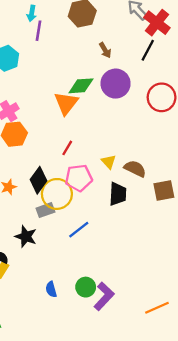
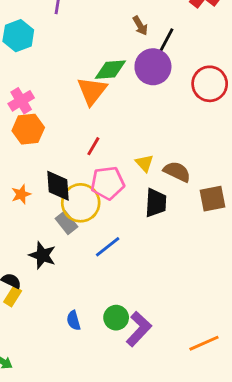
black line: (148, 50) -> (166, 41), moved
black diamond: (38, 180) -> (58, 186), turned -40
gray rectangle: (45, 210) -> (66, 223), turned 72

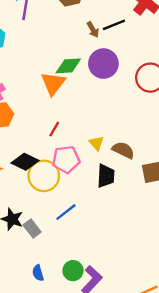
black line: (166, 41) -> (114, 25), moved, turned 40
black diamond: (58, 186) -> (25, 162), turned -60
gray rectangle: (66, 223) -> (32, 228), moved

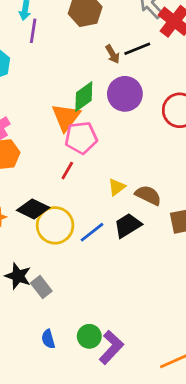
green diamond: (68, 66) -> (84, 97), turned -32
yellow triangle: (96, 143) -> (117, 187), turned 35
pink pentagon: (66, 159) -> (81, 138), moved
black trapezoid: (106, 176) -> (128, 225), turned -125
blue line: (66, 212) -> (92, 232), moved

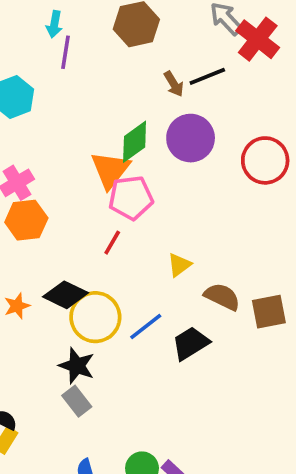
brown semicircle: (148, 195) -> (222, 297), moved
black trapezoid: (128, 225) -> (191, 343), moved
black star: (18, 276) -> (77, 366), moved

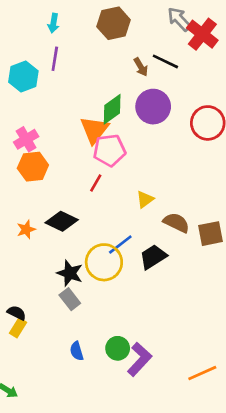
purple line: (66, 52) -> (55, 59), moved
black line: (207, 76) -> (165, 61), turned 48
yellow circle: (95, 317) -> (104, 262), moved

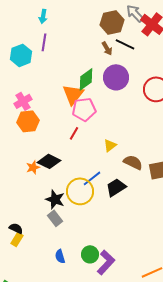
brown hexagon: (114, 23) -> (112, 22), moved
orange star: (26, 229) -> (33, 167), moved

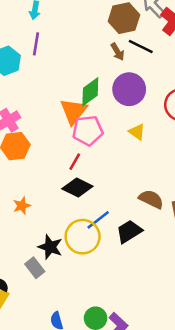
yellow triangle: (110, 145) -> (137, 132), moved, turned -48
black diamond: (49, 161) -> (77, 188), moved
gray rectangle: (55, 218) -> (35, 268), moved

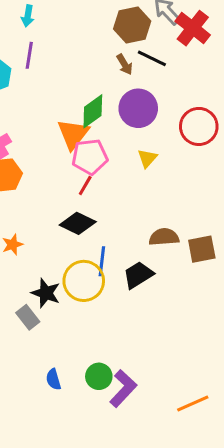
yellow triangle: (137, 132) -> (147, 158), turned 36
red line: (75, 162) -> (85, 186), moved
brown semicircle: (151, 199) -> (164, 237), turned -30
blue line: (98, 220) -> (102, 261), turned -45

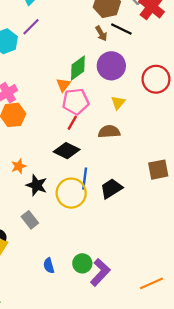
purple line: (29, 55) -> (31, 27), turned 36
orange triangle: (73, 134) -> (63, 85), size x0.6
brown semicircle: (164, 237) -> (109, 132), moved
black star: (46, 293) -> (37, 185), moved

